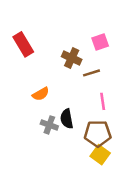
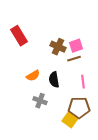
pink square: (100, 42) -> (76, 46), moved
black semicircle: (67, 119) -> (54, 80), moved
yellow square: (100, 155) -> (70, 120), moved

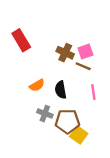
brown line: (74, 59) -> (83, 66), turned 40
brown pentagon: (79, 108) -> (67, 121), moved

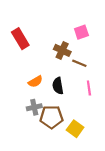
pink square: (85, 52) -> (81, 32), moved
gray cross: (45, 114) -> (34, 107), moved, turned -32
brown pentagon: (67, 121) -> (51, 117), moved

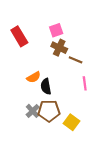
pink square: (81, 32) -> (56, 30), moved
black semicircle: (58, 86) -> (46, 86), moved
gray cross: (34, 107) -> (33, 111), moved, turned -32

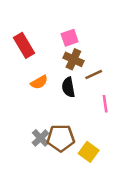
brown line: (76, 60) -> (94, 75), turned -48
orange semicircle: (34, 77) -> (39, 82), moved
black semicircle: (46, 86) -> (68, 87), moved

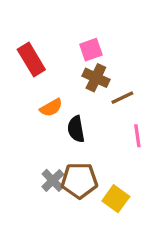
black semicircle: (68, 87) -> (76, 129), moved

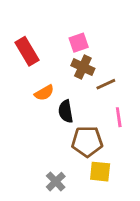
gray cross: (53, 180) -> (56, 182), moved
brown pentagon: (79, 180) -> (87, 141), moved
yellow square: (116, 199) -> (100, 172), turned -30

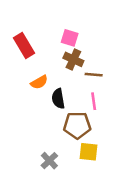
pink square: (79, 43) -> (70, 38), turned 36
brown line: (106, 84) -> (94, 75), turned 30
pink line: (119, 117) -> (94, 101), moved

